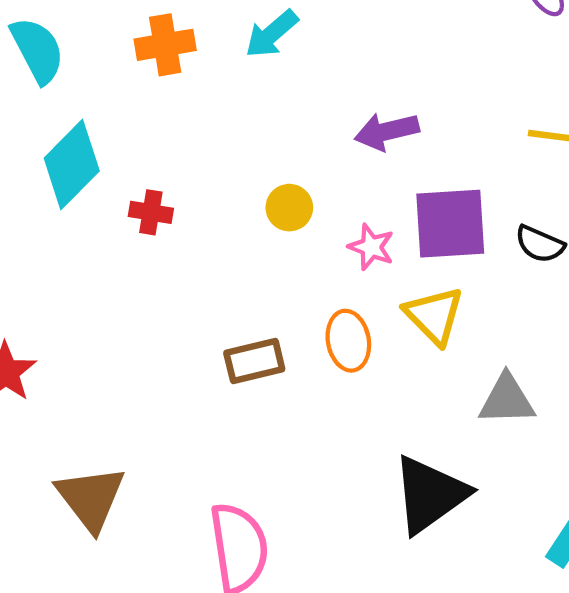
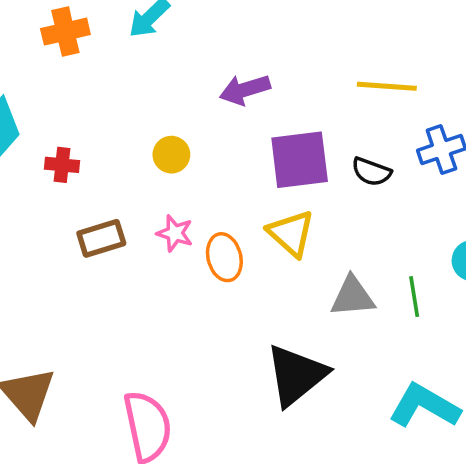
pink star: (371, 247) -> (175, 233), moved
brown rectangle: (254, 361) -> (101, 238), moved

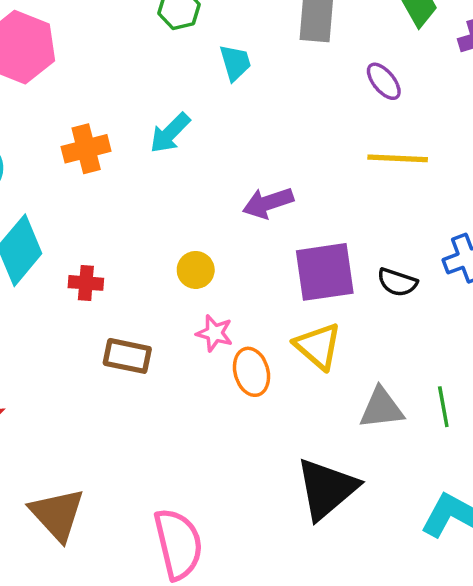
yellow line: (387, 86) -> (398, 158), moved
pink star: (175, 233) -> (214, 333), moved
brown rectangle: (101, 238) -> (127, 356), turned 30

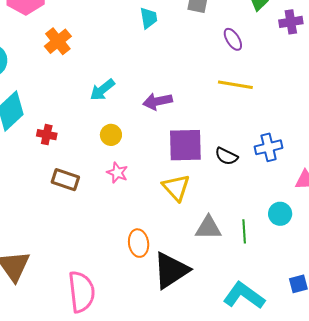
cyan arrow: (170, 133) -> (102, 90), moved
orange cross: (86, 149) -> (58, 41), moved, turned -32
orange ellipse: (252, 372) -> (139, 243), moved

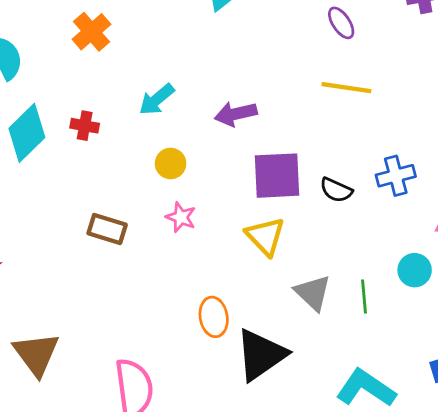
red cross: (47, 135) -> (85, 126), moved
gray triangle: (208, 228) -> (313, 293), turned 44

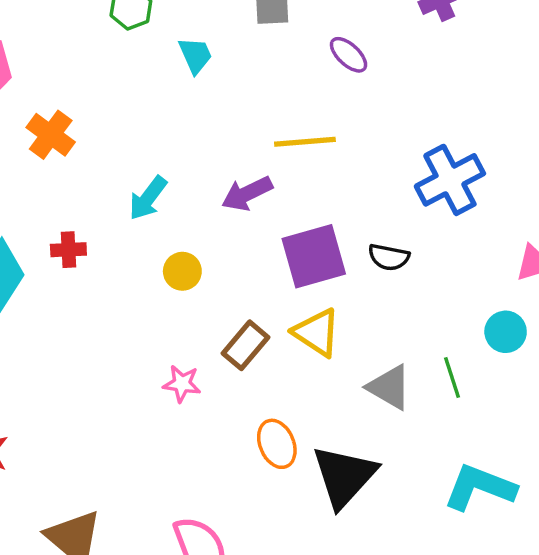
yellow line: (346, 88) -> (305, 142), moved
blue cross: (396, 176) -> (450, 180), moved, size x1.4
pink star: (181, 217) -> (182, 384), moved
brown rectangle: (107, 229) -> (246, 345), moved, turned -54

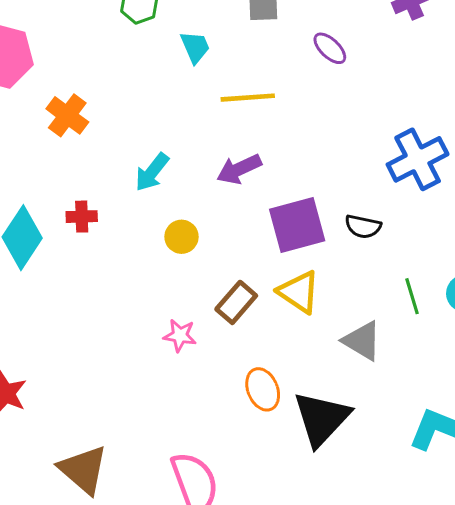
yellow line: (305, 142) -> (248, 98), moved
green line: (452, 378) -> (412, 296), moved

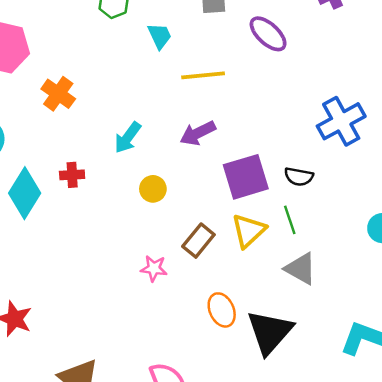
purple ellipse: (330, 48) -> (268, 34), size x1.4
yellow triangle: (299, 292) -> (249, 231), turned 45
green line: (412, 296) -> (290, 220), moved

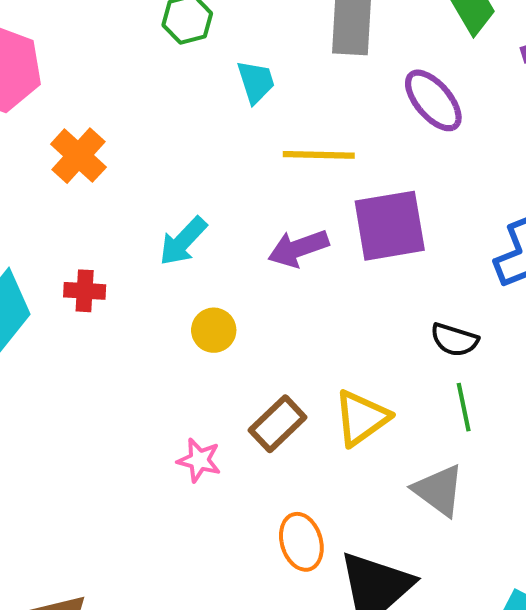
purple square: (246, 177) -> (390, 226), moved
green line: (290, 220) -> (464, 407), moved

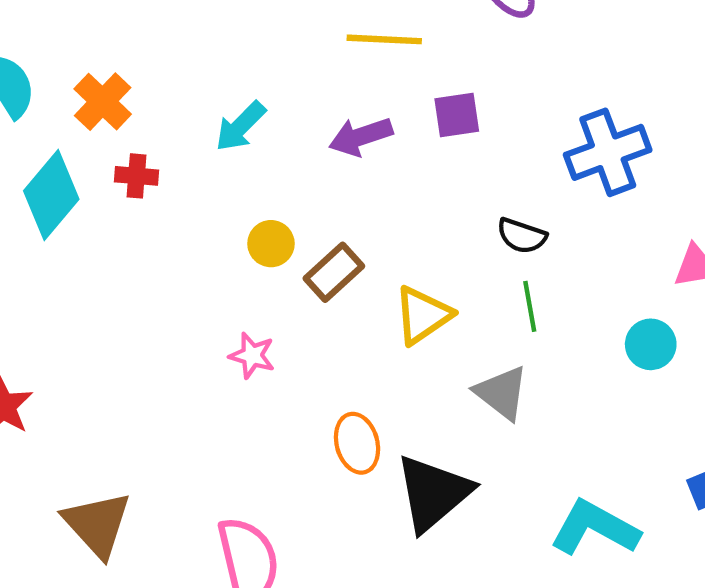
orange cross: (78, 156) -> (103, 102), moved
purple square: (390, 226) -> (457, 115), size x0.6
yellow circle: (214, 330) -> (271, 244), moved
brown rectangle: (278, 424) -> (334, 272), moved

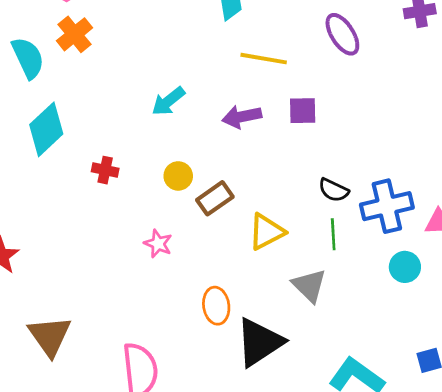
orange cross: (103, 102) -> (74, 34), moved
blue cross: (608, 152) -> (387, 206), moved
red cross: (136, 176) -> (105, 170), moved

